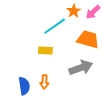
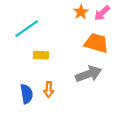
cyan line: (55, 26) -> (27, 29), moved
yellow rectangle: (45, 50) -> (41, 55), moved

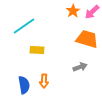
gray arrow: (89, 74) -> (80, 67), size x0.6

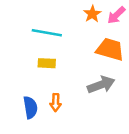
cyan line: (24, 26) -> (47, 33), moved, turned 45
gray arrow: (80, 67) -> (101, 85), size x1.5

